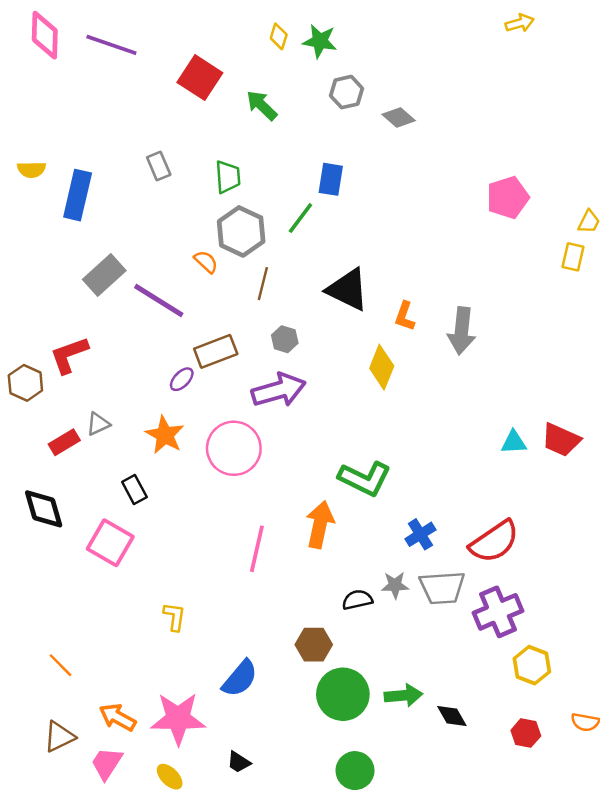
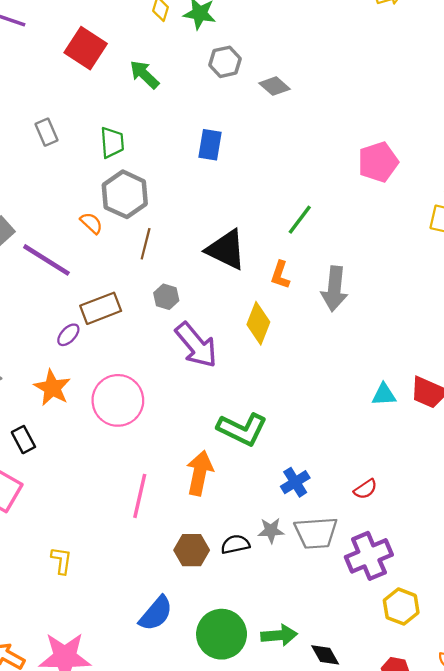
green line: (300, 218) -> (300, 220), moved
purple arrow: (279, 390) -> (196, 345), moved, turned 66
red semicircle: (494, 542) -> (365, 489), size x0.5
brown hexagon: (314, 645) -> (192, 550), moved
blue semicircle: (240, 678) -> (156, 613), moved

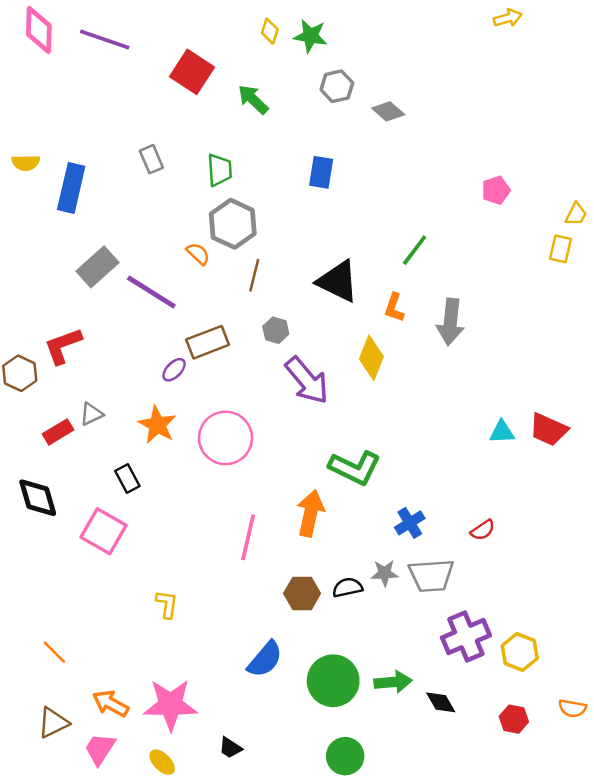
pink pentagon: (378, 162) -> (496, 190), size x0.7
purple cross: (369, 556) -> (466, 637), moved

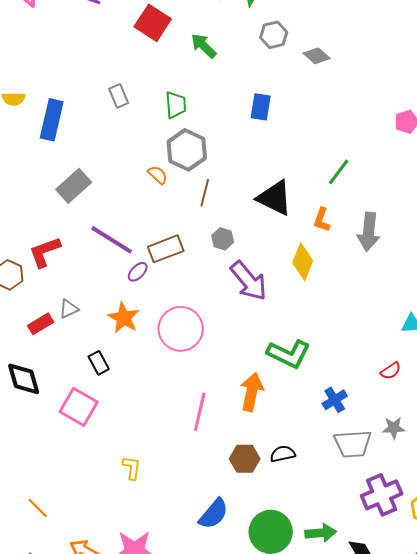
purple line: (151, 292) -> (112, 240), moved
red semicircle: (483, 530) -> (391, 371), moved
gray star: (385, 573) -> (394, 428), moved

